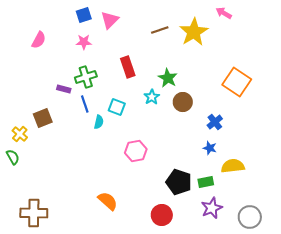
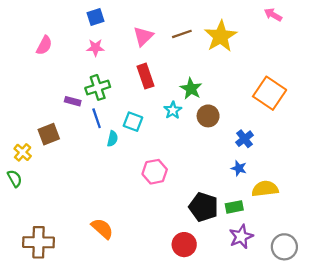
pink arrow: (224, 13) -> (273, 15), moved
pink triangle: (110, 20) -> (143, 36), moved
orange semicircle: (108, 201) -> (102, 229), moved

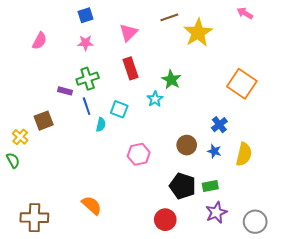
brown line: (182, 34) -> (169, 17), moved
brown circle: (208, 116) -> (187, 145), moved
yellow semicircle: (265, 189) -> (244, 154), moved, turned 110

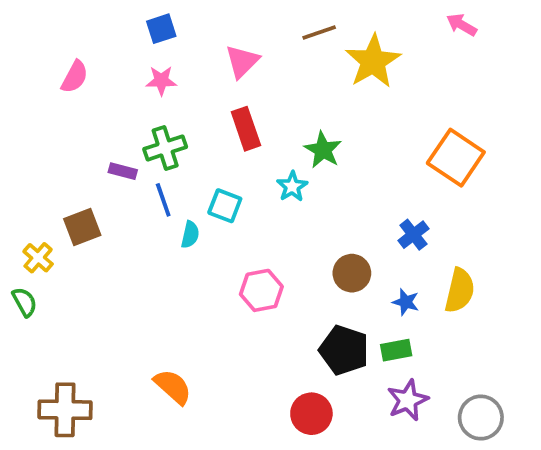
blue star: (214, 151) -> (406, 302), moved

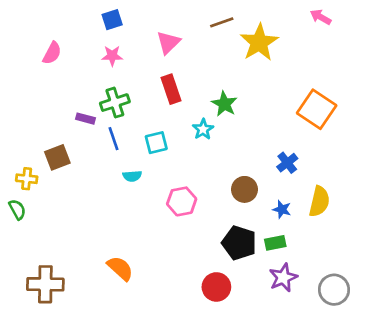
cyan square: (225, 206) -> (156, 143), turned -35
cyan semicircle: (190, 235) -> (132, 176), moved, turned 72
yellow cross: (38, 258) -> (27, 179), turned -35

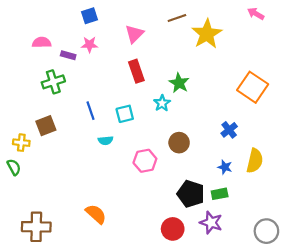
pink semicircle: (52, 53) -> (42, 42), turned -120
green cross: (115, 103) -> (53, 82), moved
purple rectangle: (85, 119) -> (68, 55), moved
brown circle: (244, 189) -> (179, 143), moved
purple star: (283, 278) -> (211, 223), moved, turned -30

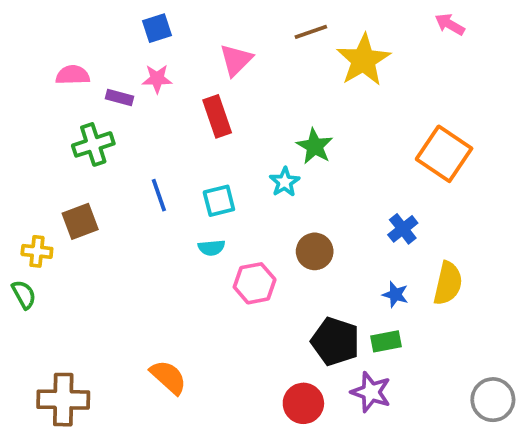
red rectangle: (136, 71) -> (217, 116), moved
cyan semicircle: (106, 140) -> (211, 248), moved
gray circle: (266, 231) -> (493, 400), moved

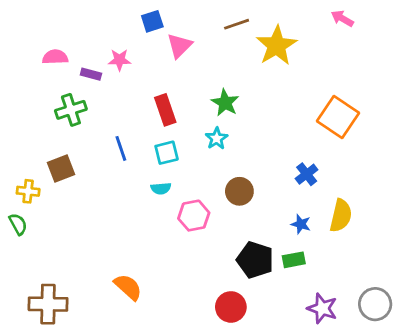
blue square: (157, 28) -> (152, 21), moved
red rectangle: (217, 116) -> (165, 110), moved
green star: (315, 146) -> (225, 103), moved
purple star: (371, 392) -> (322, 308), moved

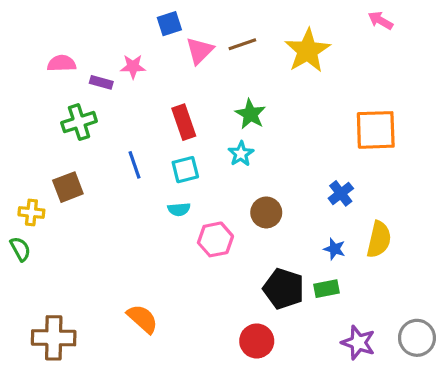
brown line: (237, 24) -> (242, 44), moved
orange square: (338, 117) -> (376, 130), turned -36

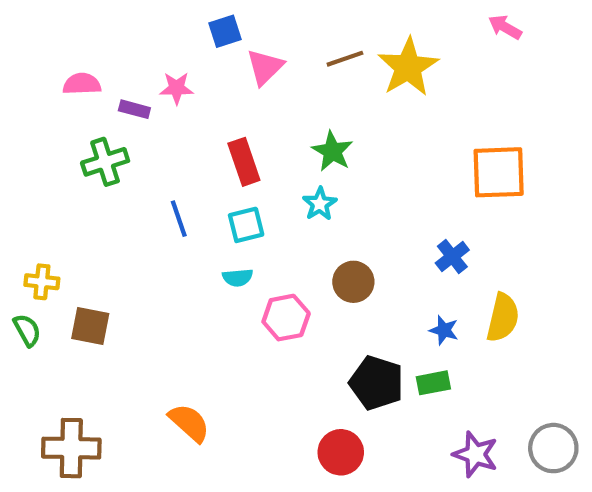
brown line: (242, 44) -> (345, 59), moved
brown square: (68, 187) -> (90, 326), moved, turned 32

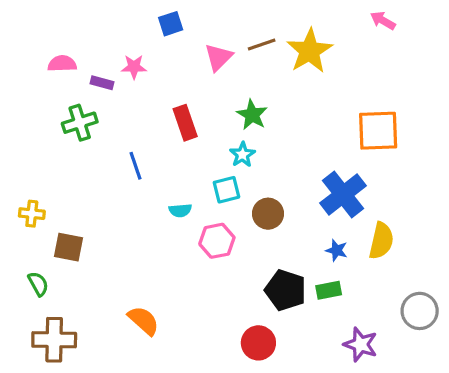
pink triangle: (265, 67) -> (219, 57), moved
cyan square: (246, 225) -> (227, 190), moved
blue cross: (452, 257) -> (343, 194), size x1.8
green semicircle: (27, 330) -> (38, 284), moved
gray circle: (553, 448) -> (420, 311), moved

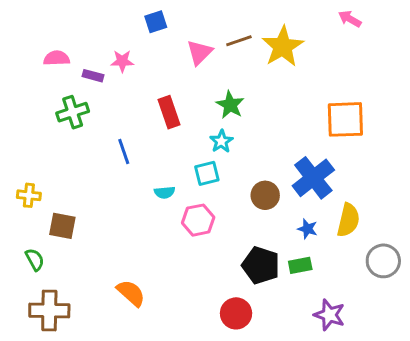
brown circle: (268, 214) -> (265, 195), moved
gray circle: (420, 311) -> (383, 261), moved

